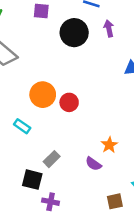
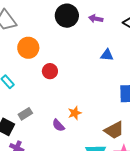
purple arrow: (109, 28) -> (96, 19), turned -80
orange circle: (43, 95) -> (28, 48), moved

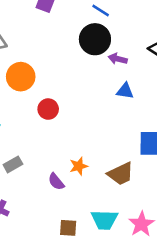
black circle: (67, 16) -> (95, 39), moved
purple arrow: (96, 19) -> (118, 59), moved
brown trapezoid: (114, 130) -> (121, 174), moved

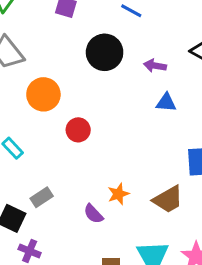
black circle: (95, 39) -> (105, 52), moved

